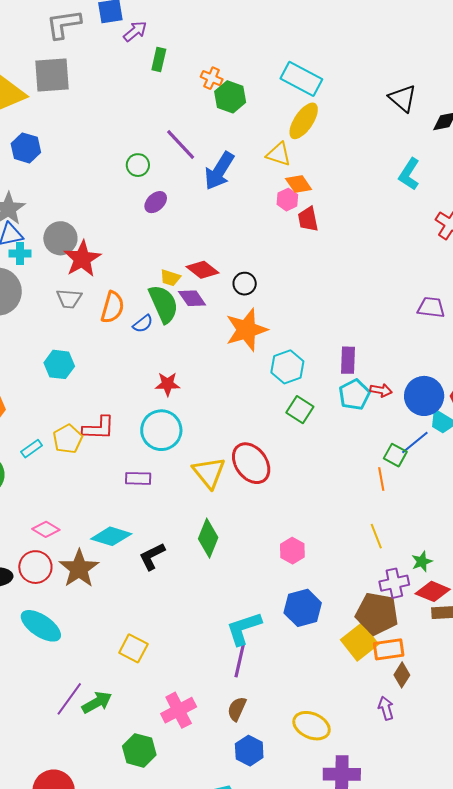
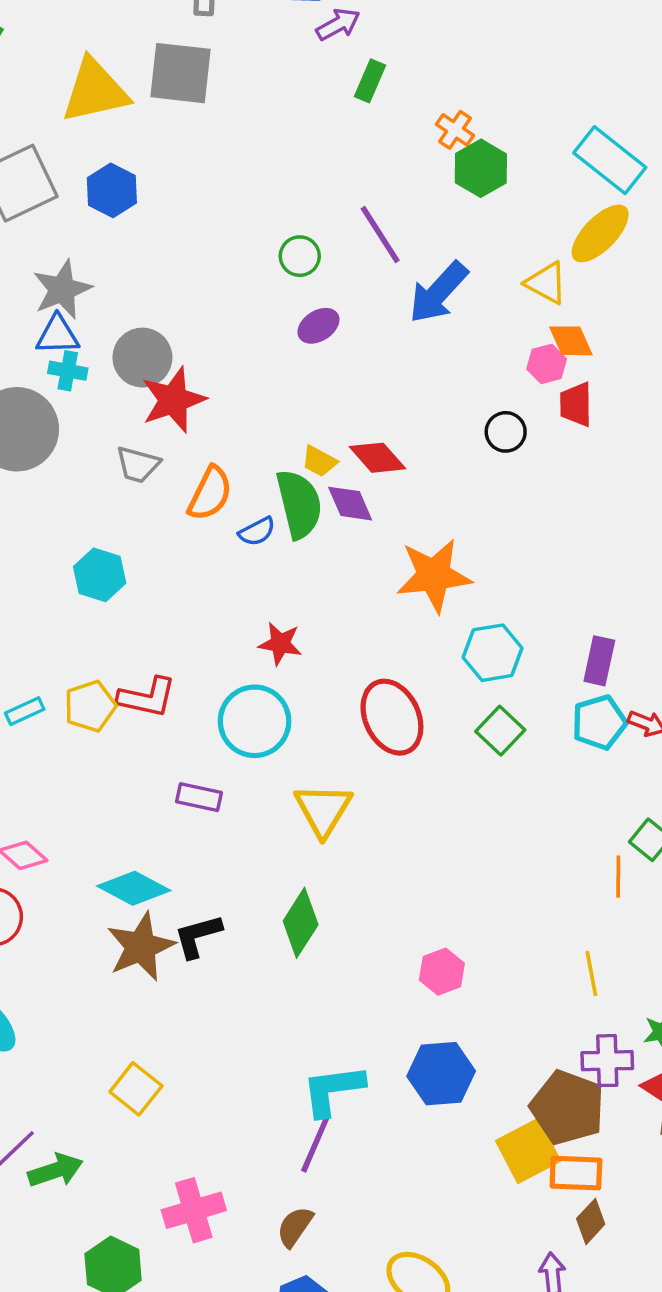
black circle: (245, 284) -> (506, 432), moved
red ellipse: (251, 463) -> (392, 717), moved
brown star: (79, 569) -> (141, 947), moved

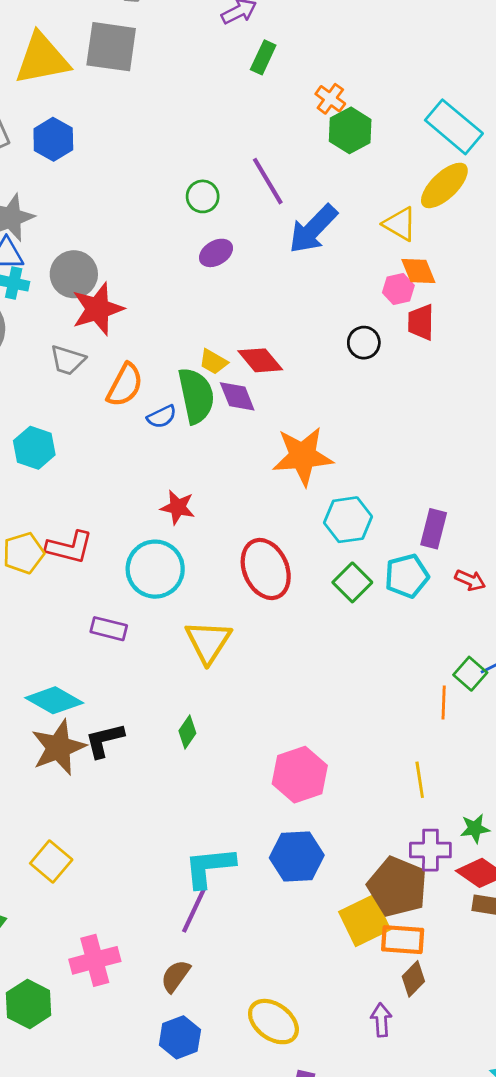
cyan pentagon: (599, 722) -> (407, 576), moved
green diamond: (301, 923) -> (187, 732), size x0.6
pink hexagon: (442, 972) -> (300, 775), size x1.5

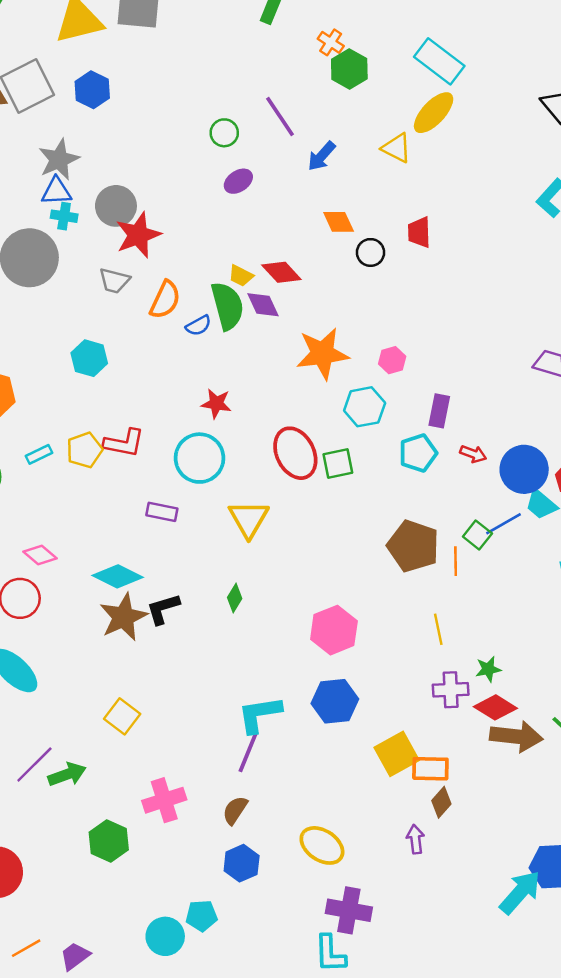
blue arrow: (313, 229) -> (321, 156), size x0.7
orange diamond: (418, 271) -> (339, 222), moved
pink hexagon: (398, 289) -> (392, 360), moved
green square: (352, 582) -> (338, 463), moved, turned 36
brown pentagon: (397, 887) -> (413, 546), moved

